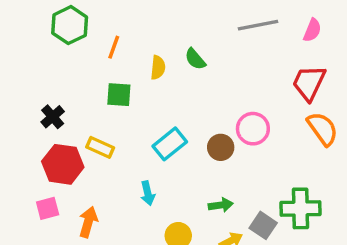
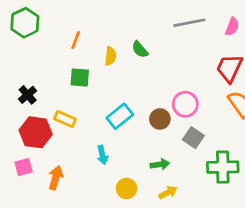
green hexagon: (70, 25) -> (25, 23), moved
gray square: (263, 225) -> (193, 138), moved

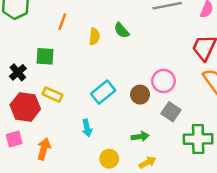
green square: (80, 78) -> (45, 56), moved

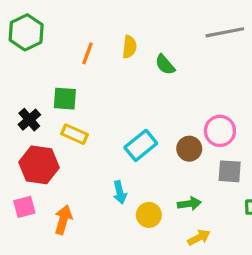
yellow semicircle: (94, 37) -> (129, 47), moved
yellow rectangle: (52, 95) -> (75, 134), moved
gray square: (171, 112) -> (230, 171), turned -30
yellow circle: (109, 159) -> (149, 215), moved

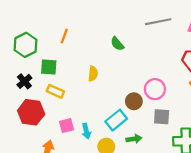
green hexagon: (26, 32) -> (26, 45), moved
yellow semicircle: (129, 47) -> (93, 74), moved
cyan rectangle: (141, 145) -> (116, 120), moved
pink square: (24, 207) -> (66, 126), moved

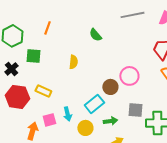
yellow rectangle: (55, 91) -> (43, 91), moved
gray square: (162, 117) -> (135, 110), moved
pink square: (66, 126) -> (49, 120), moved

